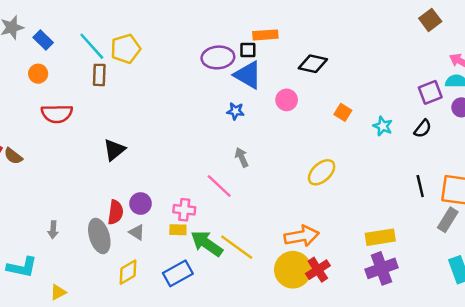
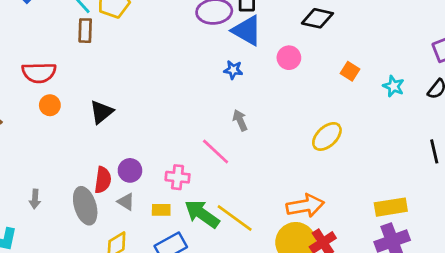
orange circle: (38, 74) -> (50, 105), moved
yellow rectangle: (178, 230) -> (161, 210), moved

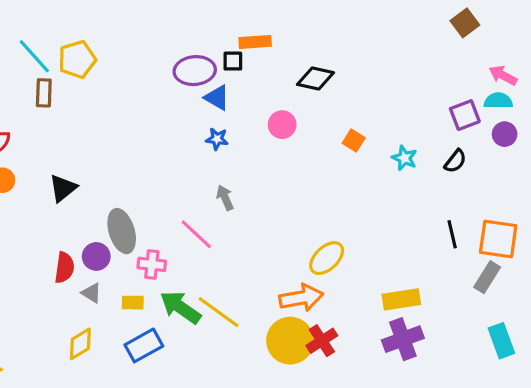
blue triangle: (247, 31) -> (217, 98), moved, size x0.7
yellow ellipse: (327, 136) -> (327, 258), moved
gray ellipse: (85, 206) -> (122, 231), moved

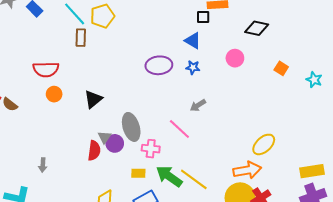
purple ellipse: (195, 71) -> (159, 65), moved
gray arrow: (225, 198) -> (198, 105), turned -98
gray triangle: (91, 293) -> (104, 137), moved, turned 32

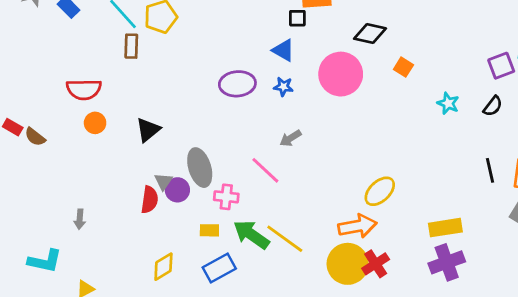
pink circle: (235, 58) -> (341, 74), size x1.8
orange square: (281, 68) -> (403, 67), moved

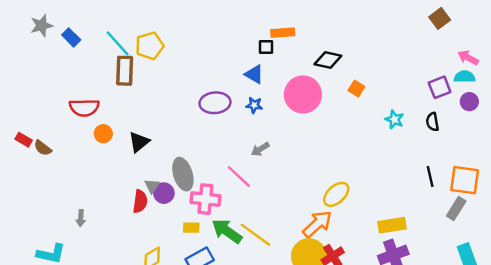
brown rectangle: (131, 46) -> (125, 71), size x1.4
black semicircle: (493, 106) -> (432, 122), turned 132
orange circle: (95, 123) -> (103, 134), moved
pink cross: (226, 197) -> (205, 199), size x1.4
orange arrow: (357, 226) -> (317, 224), turned -32

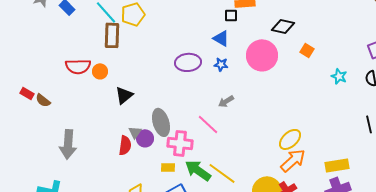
orange circle: (103, 134) -> (100, 71), moved
gray arrow: (81, 218) -> (68, 144), moved, size x2.0
orange arrow: (317, 224) -> (293, 160), moved

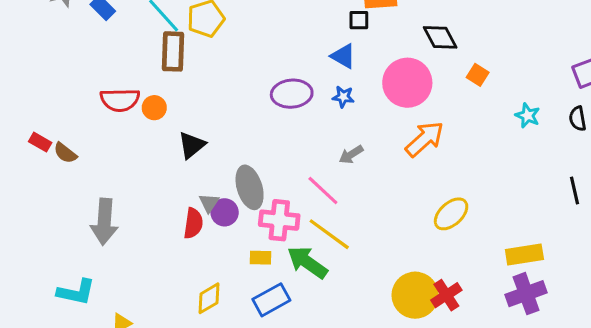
black diamond: (283, 26) -> (440, 37), turned 50
orange arrow: (293, 160) -> (424, 139), moved
yellow line: (222, 173) -> (329, 234), moved

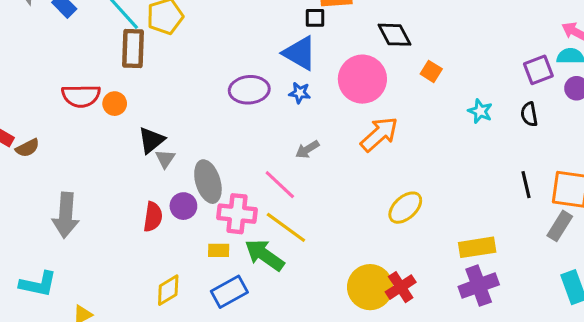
blue triangle: (343, 56) -> (300, 53), size x1.4
brown semicircle: (65, 153) -> (27, 148), turned -65
gray triangle: (209, 203) -> (165, 159), moved

